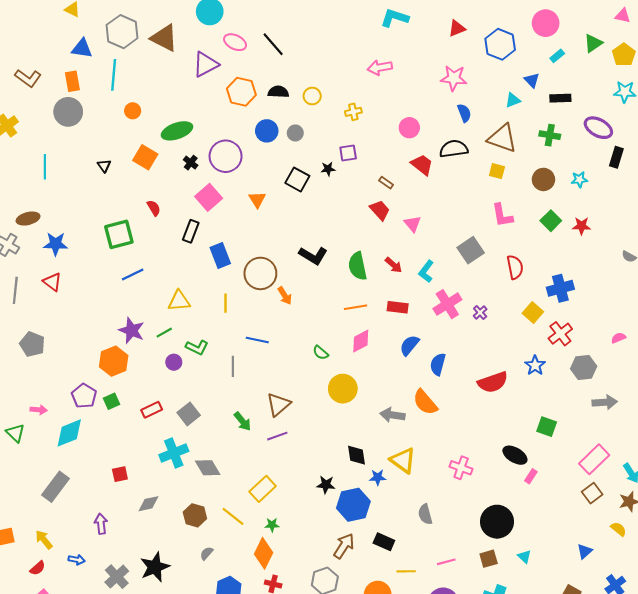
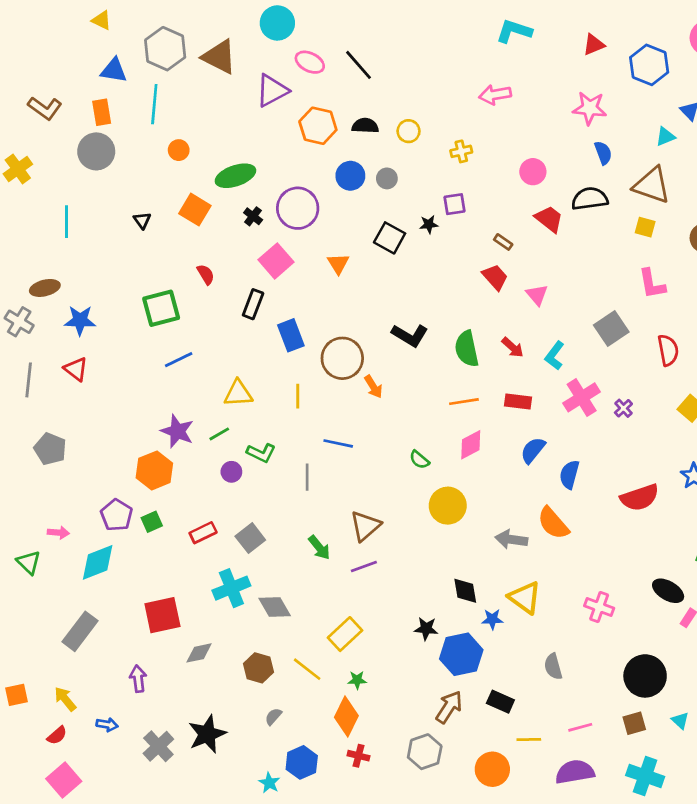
red square: (120, 474) -> (162, 615), size x1.8

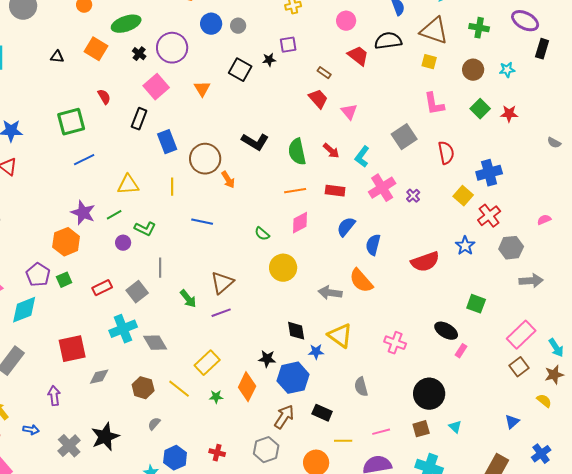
black triangle: (142, 220) -> (57, 57), turned -48
gray line: (307, 477) -> (160, 268), moved
orange diamond: (346, 717) -> (247, 387), moved

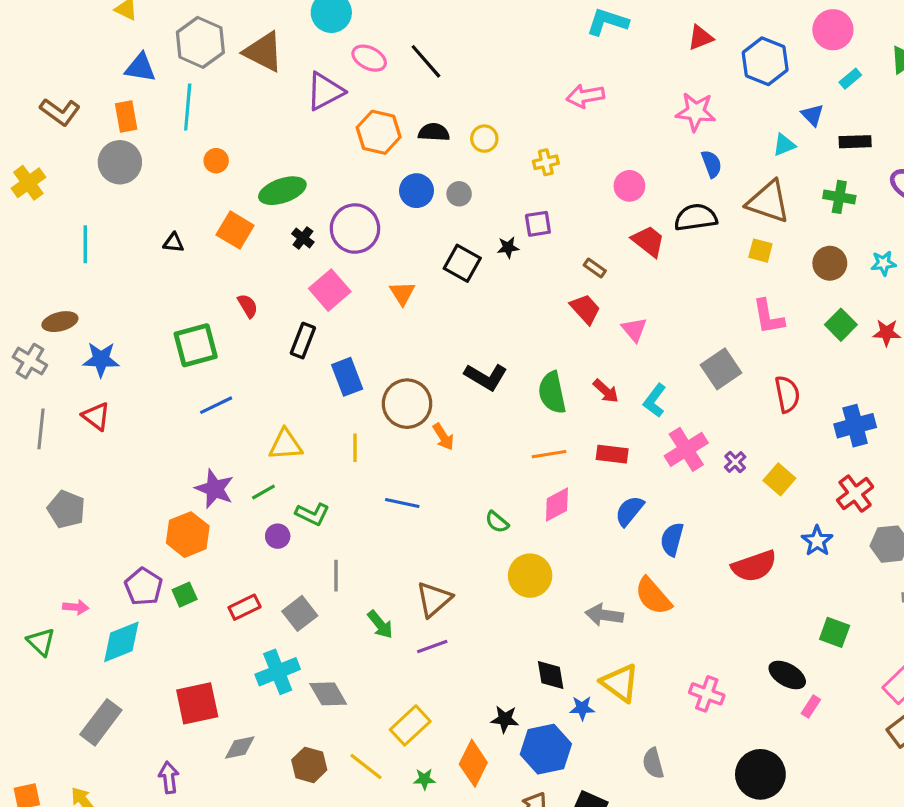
yellow square: (463, 196) -> (779, 479), moved

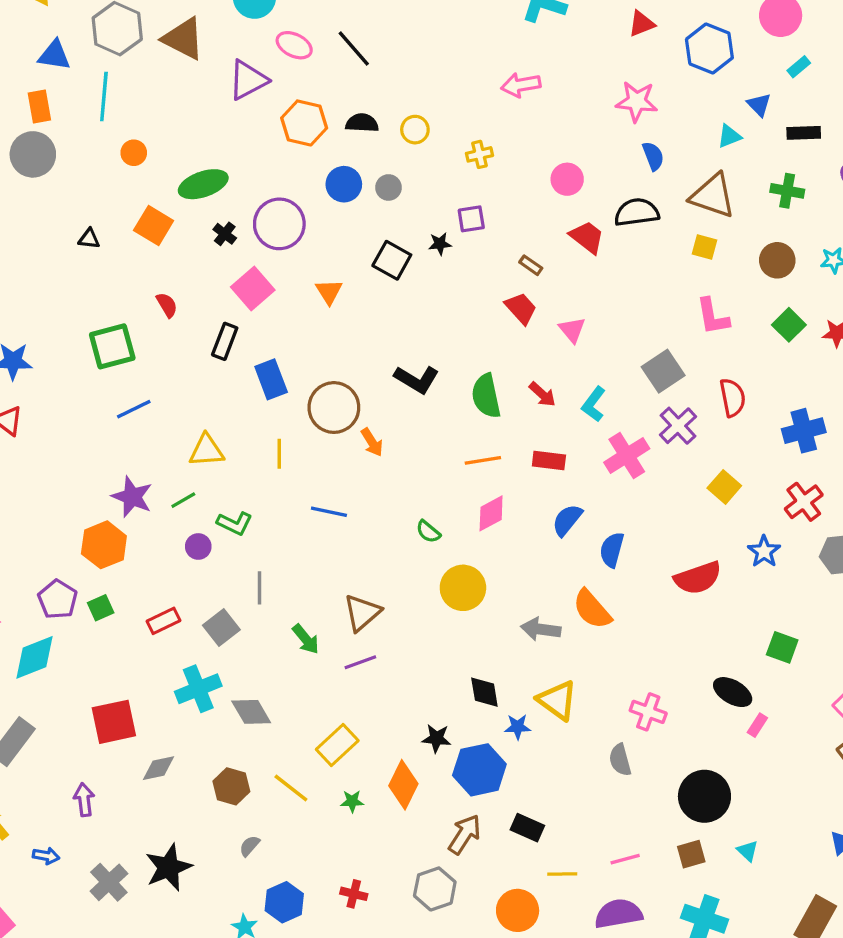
purple cross: (735, 462) -> (678, 426), moved, size x1.6
gray semicircle: (653, 763) -> (620, 760), moved

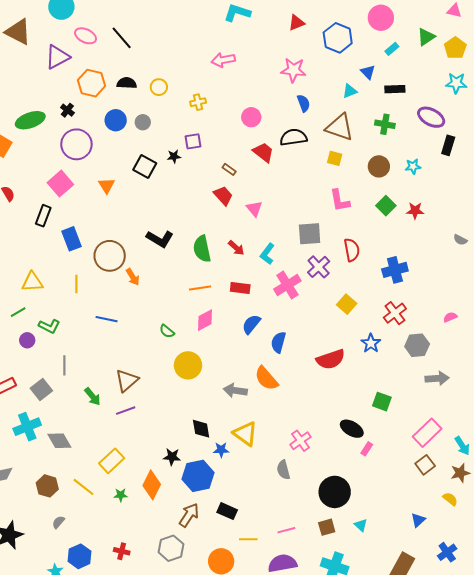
black cross: (225, 234) -> (67, 110), moved
gray square: (663, 371) -> (310, 234), turned 30
pink cross: (648, 712) -> (301, 441), turned 35

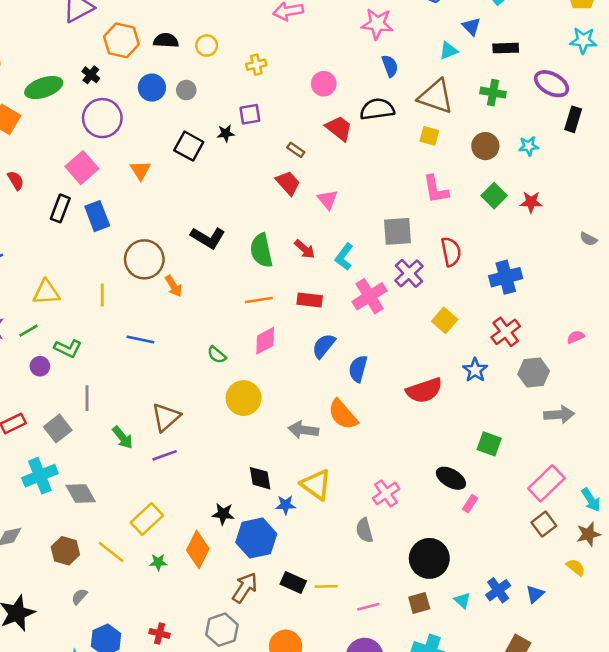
blue rectangle: (71, 239) -> (97, 216), moved
yellow line: (248, 539) -> (326, 586), moved
blue cross: (447, 552) -> (498, 590), moved

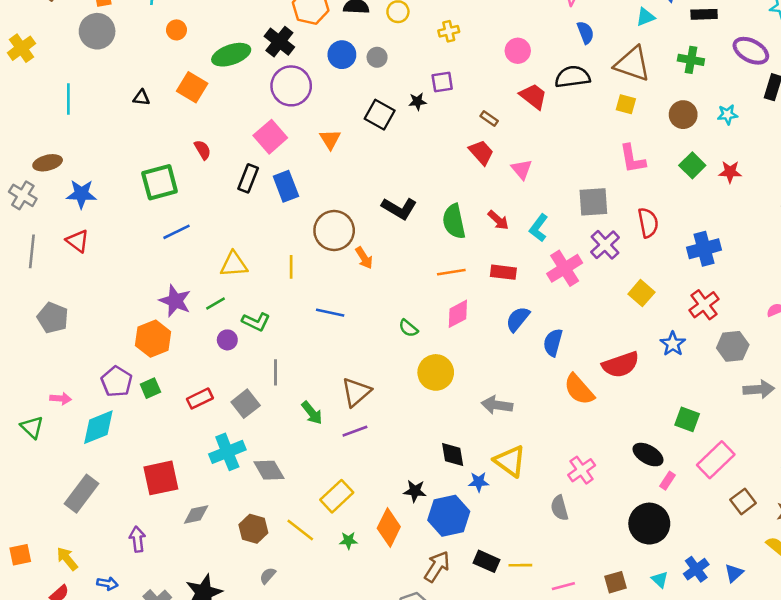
black cross: (91, 75) -> (279, 42), size x1.6
orange semicircle: (343, 415) -> (579, 389), moved
pink rectangle: (546, 483) -> (716, 460), moved
black circle: (429, 558) -> (649, 524), moved

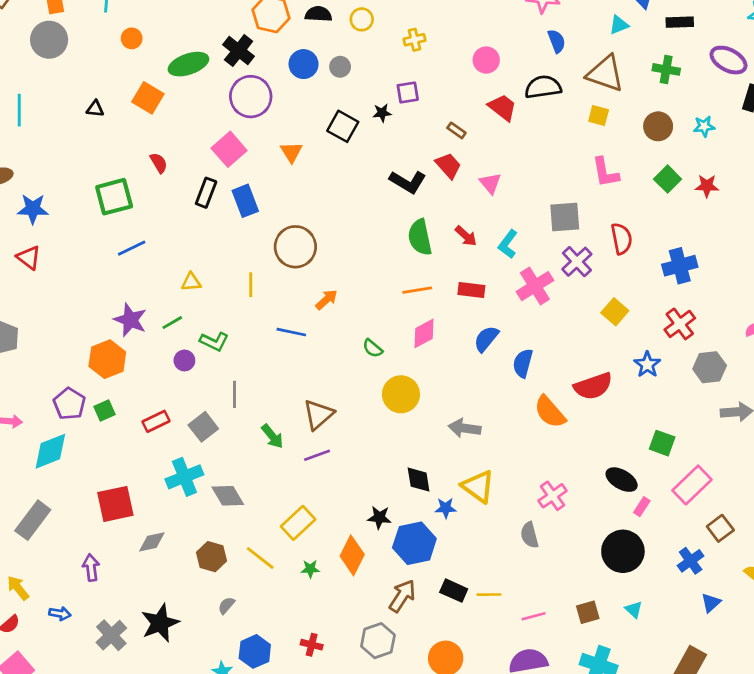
black L-shape: (399, 208) -> (408, 182), moved
orange arrow: (364, 258) -> (327, 300), moved, turned -100
yellow triangle: (234, 264) -> (191, 282), size x0.7
blue cross: (696, 569) -> (691, 561), moved

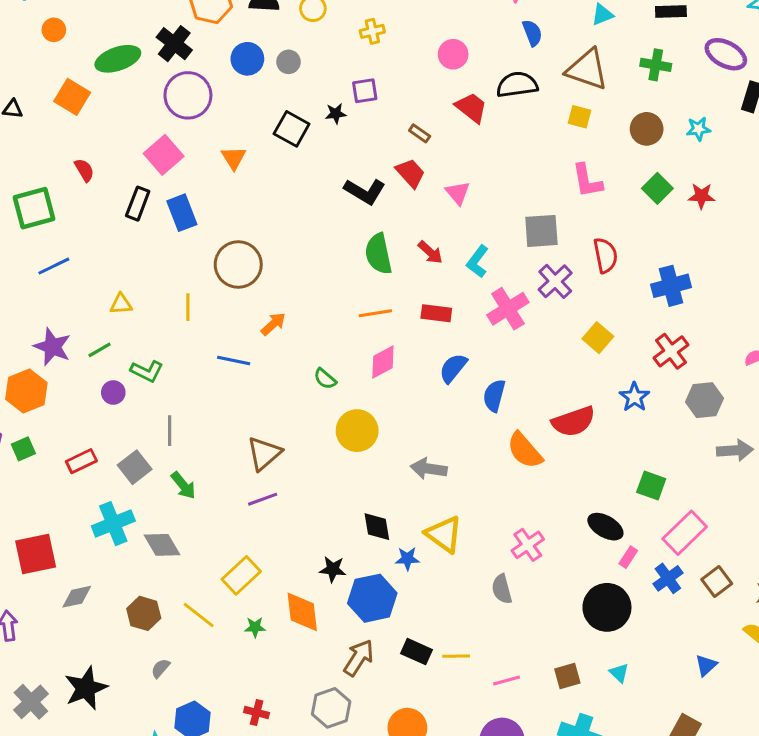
green arrow: (272, 436) -> (183, 485), moved
orange diamond: (352, 555) -> (302, 612), turned -33
blue cross: (691, 561) -> (668, 578), moved

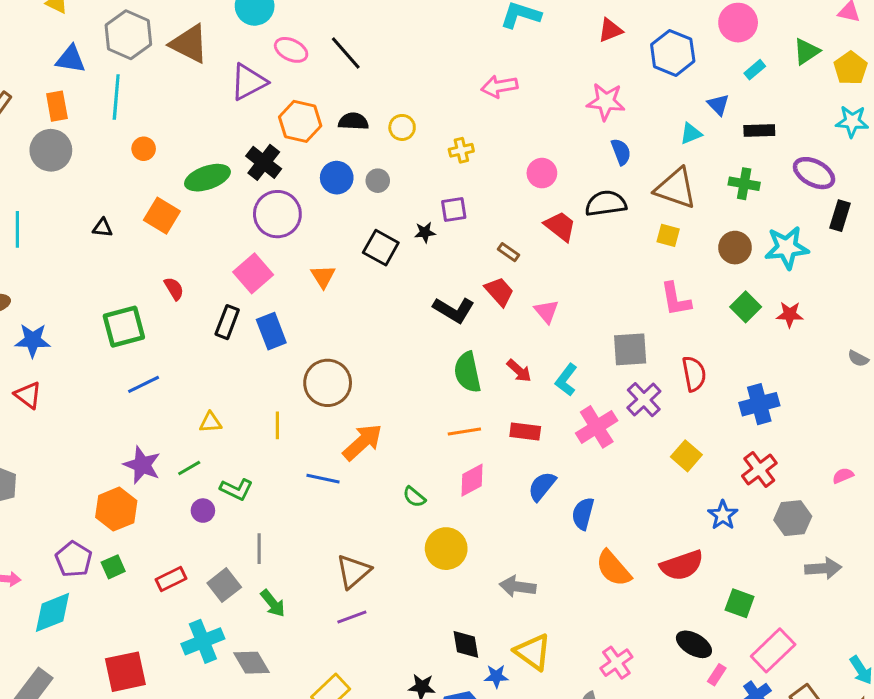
cyan star: (698, 129) -> (787, 248), size x1.8
orange arrow: (273, 324) -> (363, 442), size x1.6
red semicircle: (573, 421) -> (682, 565), moved

